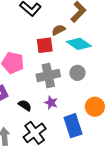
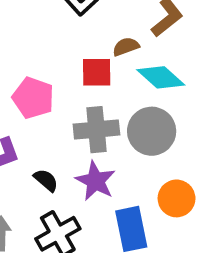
gray circle: (77, 73) -> (152, 131), size x1.6
purple star: (51, 103) -> (95, 181), size x1.5

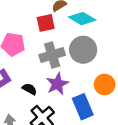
purple star: (95, 181) -> (57, 84), turned 30

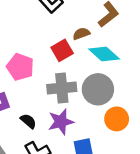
red square: (46, 23) -> (62, 50), turned -30
orange circle: (105, 85) -> (117, 119), moved

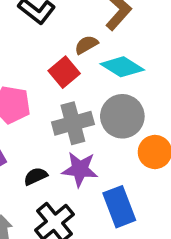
black semicircle: (28, 121) -> (36, 176), turned -56
purple star: (61, 122) -> (80, 169), turned 30

